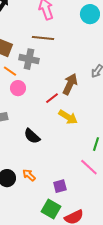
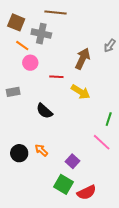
red line: (52, 98) -> (56, 77), moved, turned 40
purple square: (60, 186) -> (72, 161), turned -32

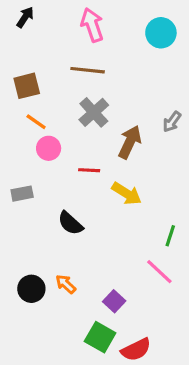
brown square: (16, 22) -> (27, 86), turned -36
gray cross: (41, 34) -> (94, 112), moved, turned 36

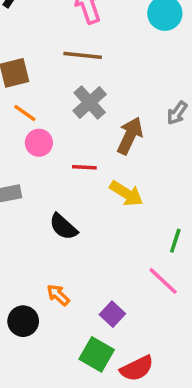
black circle: (31, 289) -> (23, 321), moved

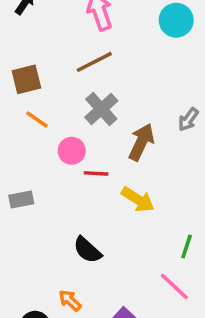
brown line: (83, 55) -> (94, 62), turned -33
pink circle: (39, 143) -> (72, 151), moved
black semicircle: (63, 227) -> (87, 250), moved

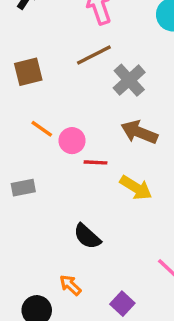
gray cross: (101, 109) -> (129, 80), moved
orange line: (37, 119) -> (42, 129), moved
brown arrow: (141, 142) -> (139, 132), turned -93

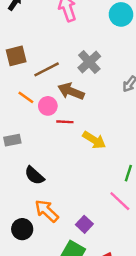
brown line: (94, 55) -> (47, 69), moved
brown arrow: (139, 132) -> (71, 91), moved
black semicircle: (87, 236) -> (34, 175), moved
orange arrow: (70, 285) -> (47, 211), size x1.5

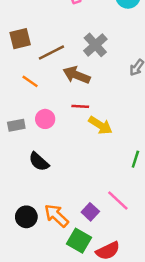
pink circle: (48, 106) -> (45, 119), moved
red line: (65, 122) -> (80, 106), moved
pink line: (120, 201) -> (118, 201), moved
orange arrow: (47, 211) -> (56, 216), moved

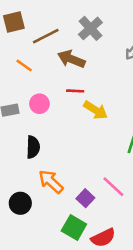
black semicircle: (39, 162) -> (33, 147), turned -130
orange arrow: (56, 216) -> (51, 182), moved

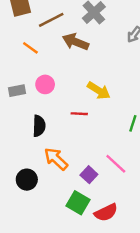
red line: (75, 91) -> (79, 114), moved

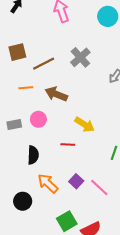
brown arrow: (76, 42) -> (56, 94), moved
orange line: (30, 48) -> (26, 88), turned -40
purple square: (89, 175) -> (76, 181), moved
green square: (78, 203) -> (67, 221), turned 30

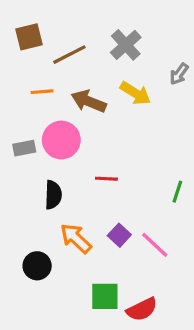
pink circle: (38, 119) -> (61, 140), size x1.5
yellow arrow: (85, 125) -> (135, 93), moved
green square: (67, 221) -> (105, 296), turned 30

